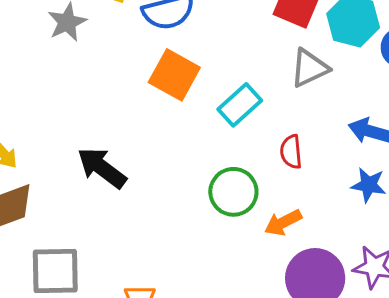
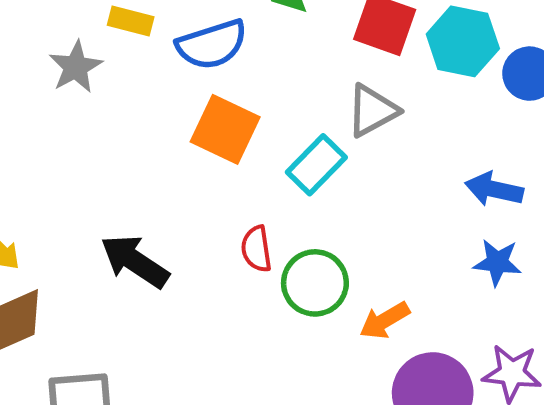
gray triangle: (309, 68) -> (372, 111), moved
red semicircle: (291, 152) -> (256, 249), moved

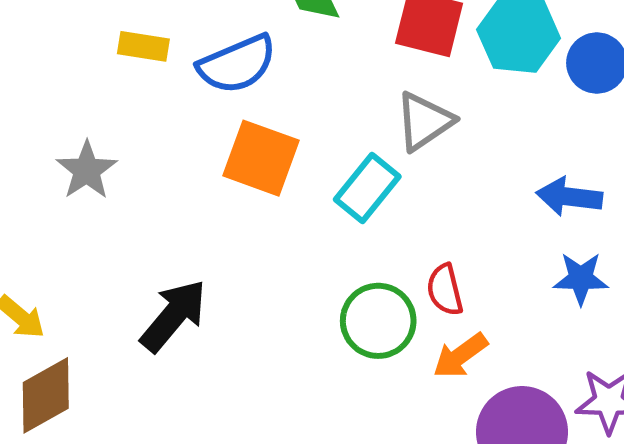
gray star: (76, 67) -> (87, 170), moved
red semicircle: (256, 249) -> (445, 290), moved
black arrow: (135, 261) -> (174, 316), turned 102

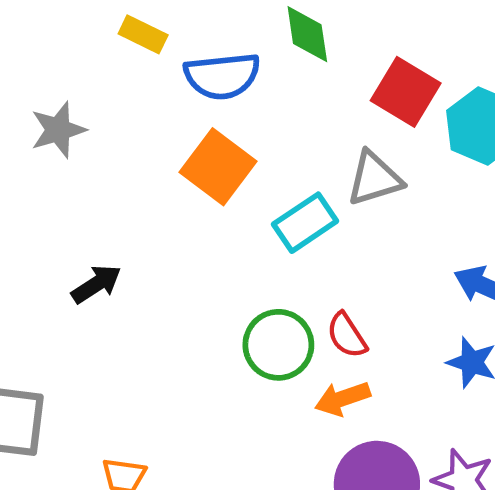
red semicircle: (445, 290) -> (347, 335), turned -36
black arrow: (174, 316) -> (96, 284), size x0.7

